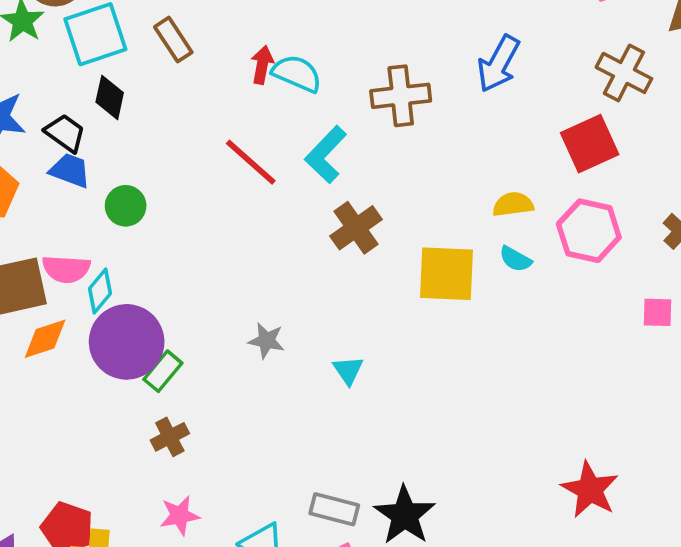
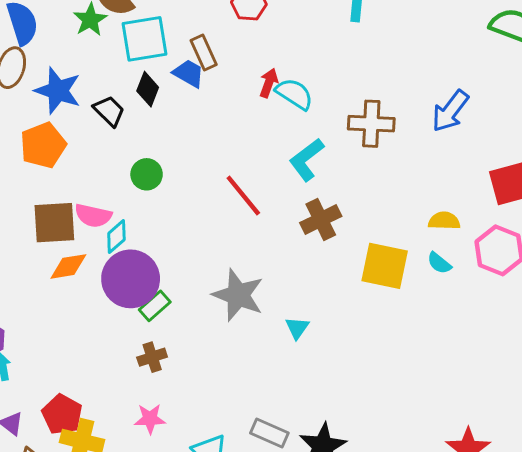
red line: (251, 162) -> (243, 196), moved
blue trapezoid: (70, 170) -> (189, 73), moved
gray star: (266, 341) -> (238, 295), size x1.8

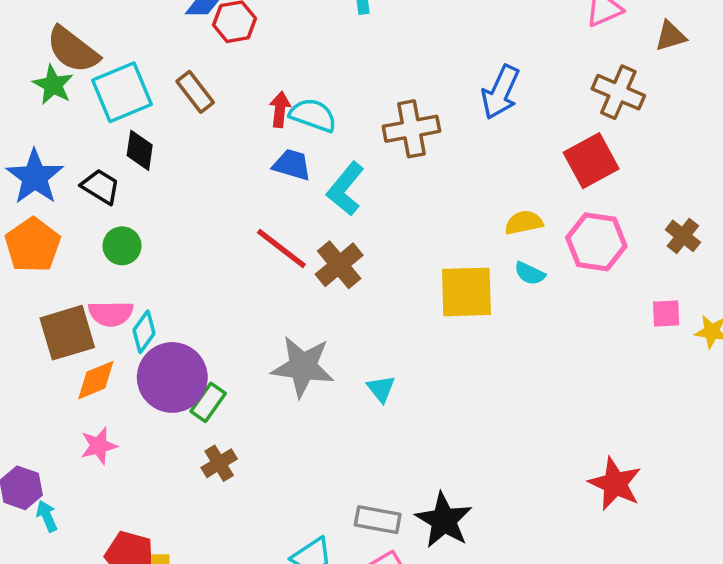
blue trapezoid: (189, 73) -> (292, 165), moved
blue star: (58, 91) -> (35, 177), turned 30
green circle: (147, 174) -> (122, 246), moved
brown cross: (321, 220) -> (339, 265), moved
pink star: (150, 419) -> (99, 446), moved

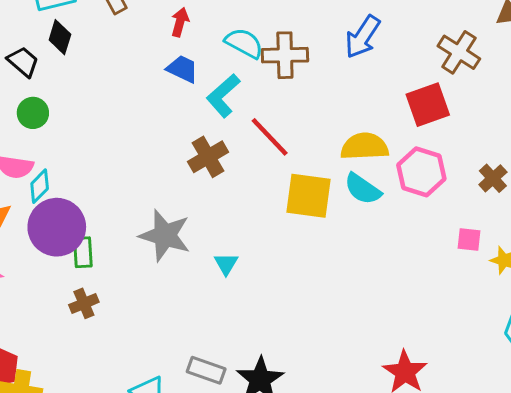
cyan semicircle: (313, 115) -> (244, 43), moved
yellow semicircle: (524, 223) -> (365, 147), size x1.5
red line: (281, 248) -> (270, 137), moved
cyan semicircle: (530, 273) -> (363, 189), size x1.5
green rectangle: (208, 402) -> (83, 252), turned -48

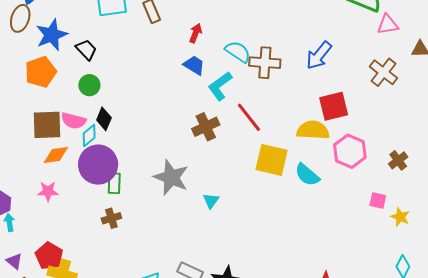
black diamond: (60, 37) -> (104, 119), moved
red square: (428, 105) -> (334, 106), moved
cyan semicircle: (363, 189) -> (307, 175), moved

